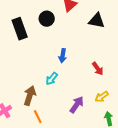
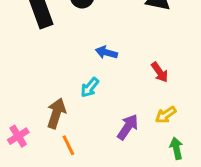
blue arrow: (63, 56) -> (106, 52), turned 96

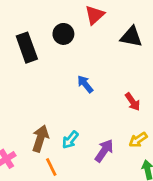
blue arrow: (106, 52) -> (85, 84), turned 36
cyan arrow: (90, 87) -> (70, 140), moved

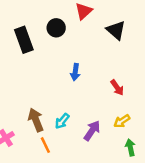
black triangle: (131, 37) -> (116, 30), turned 30
blue arrow: (85, 84) -> (75, 72), turned -133
brown arrow: (40, 138) -> (36, 120), turned -40

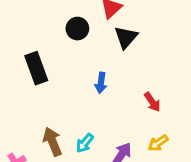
black triangle: (116, 30) -> (126, 37), moved, turned 30
black rectangle: (24, 40) -> (36, 68), moved

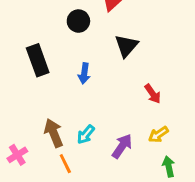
black triangle: (126, 37) -> (126, 46), moved
blue arrow: (101, 83) -> (84, 73), moved

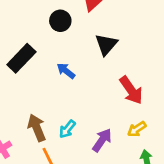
black rectangle: (38, 60) -> (21, 58), turned 64
blue arrow: (84, 73) -> (66, 71), turned 120
red arrow: (153, 94) -> (131, 90), size x1.5

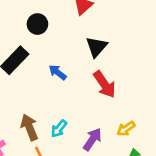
black circle: (60, 21) -> (37, 24), moved
red arrow: (131, 90) -> (105, 84), moved

